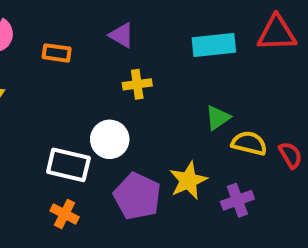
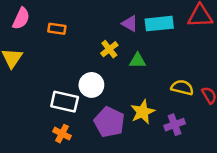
purple triangle: (121, 35) -> (130, 24), moved
yellow cross: (137, 84) -> (109, 49), turned -30
green triangle: (218, 118) -> (137, 61), moved, turned 36

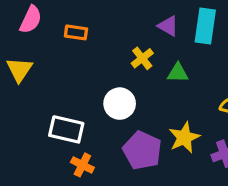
cyan rectangle: (159, 24) -> (205, 26), turned -76
white rectangle: (65, 102) -> (66, 129), moved

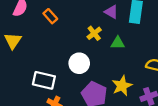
orange rectangle: (76, 32) -> (50, 16), turned 40

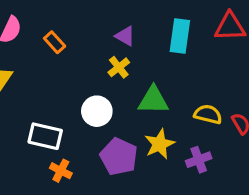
purple triangle: (111, 12) -> (125, 36), moved
green triangle: (118, 43) -> (153, 100), moved, size x1.5

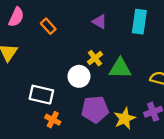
yellow cross: (119, 67) -> (95, 58), moved
yellow star: (159, 144) -> (125, 119), moved
purple pentagon: (119, 157) -> (95, 109), turned -30

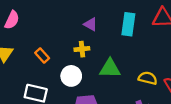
orange rectangle: (48, 26) -> (42, 56), moved
yellow cross: (95, 58) -> (82, 49), moved, turned 32

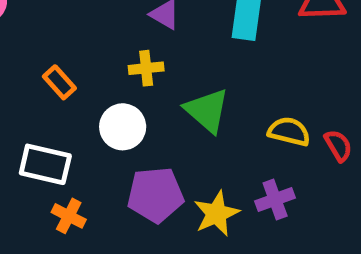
green triangle: (110, 68) -> (207, 110), turned 40

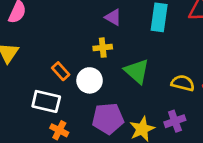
orange rectangle: (59, 82) -> (61, 71), moved

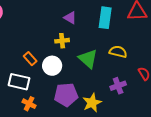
yellow semicircle: (183, 83) -> (118, 52), moved
purple cross: (175, 121) -> (118, 86), moved

